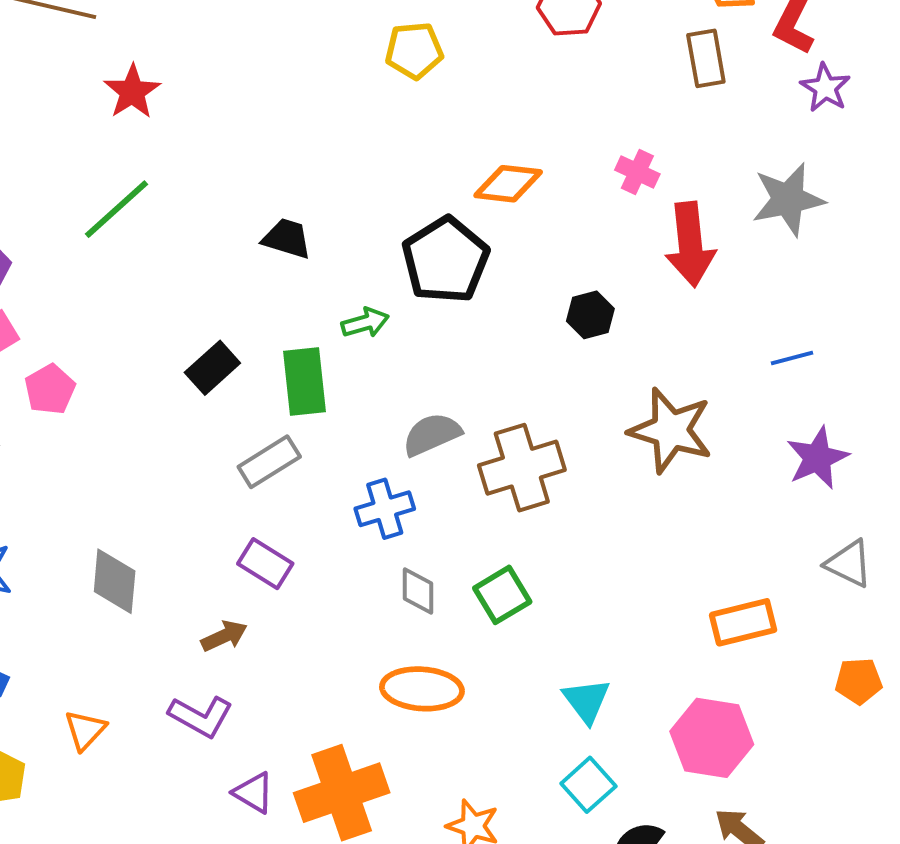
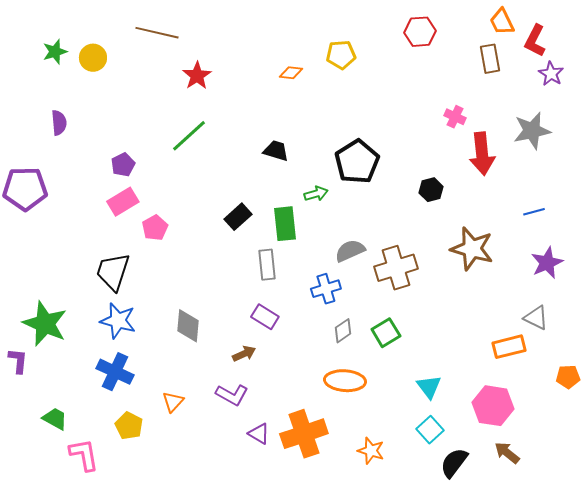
orange diamond: (508, 184) -> (291, 73), moved, size x0.7
gray rectangle: (269, 462) -> (267, 265), turned -64
gray triangle: (849, 564) -> (536, 318), moved
gray diamond: (418, 591) -> (343, 331), turned 55

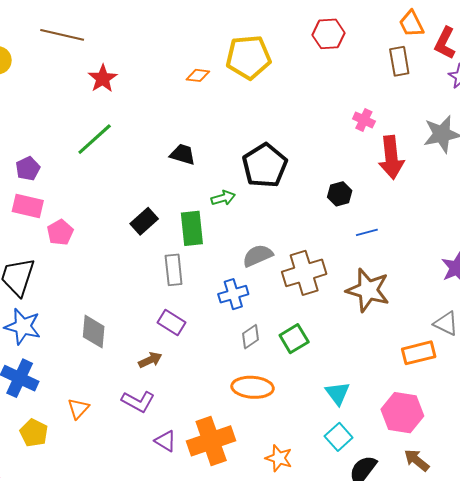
yellow pentagon: (341, 55) -> (248, 57), size x1.5
pink rectangle: (123, 202) -> (28, 206), turned 44
blue line: (534, 212) -> (367, 232), moved
brown star: (472, 249) -> (368, 290), moved

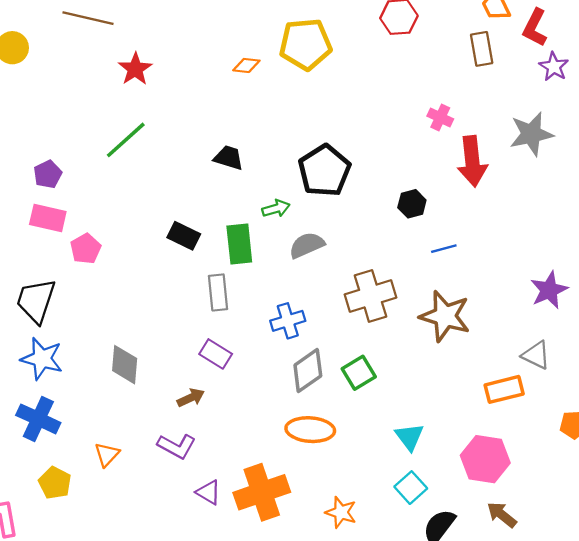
black rectangle: (144, 221) -> (184, 236), turned 68
gray semicircle: (258, 256) -> (307, 245), moved
gray diamond: (251, 337) -> (308, 370), size x1.5

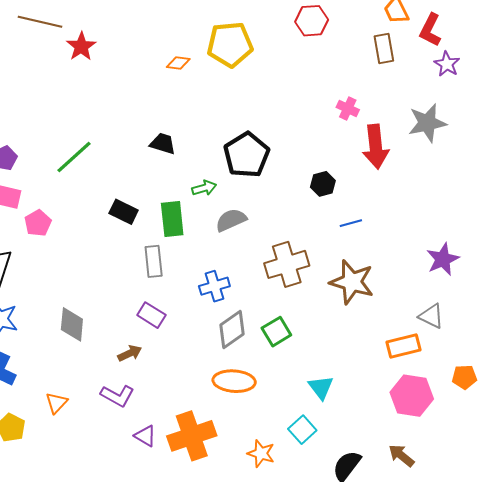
red star: (135, 69) -> (81, 46), moved
green line: (126, 140) -> (74, 157), moved
pink hexagon: (485, 459) -> (412, 396), moved
cyan square: (411, 488) -> (302, 430), moved

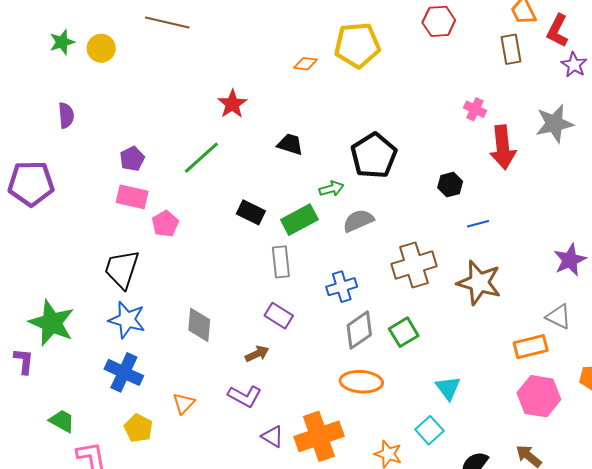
red star: (81, 46) -> (232, 104), moved
green rectangle: (172, 219) -> (299, 220), turned 68

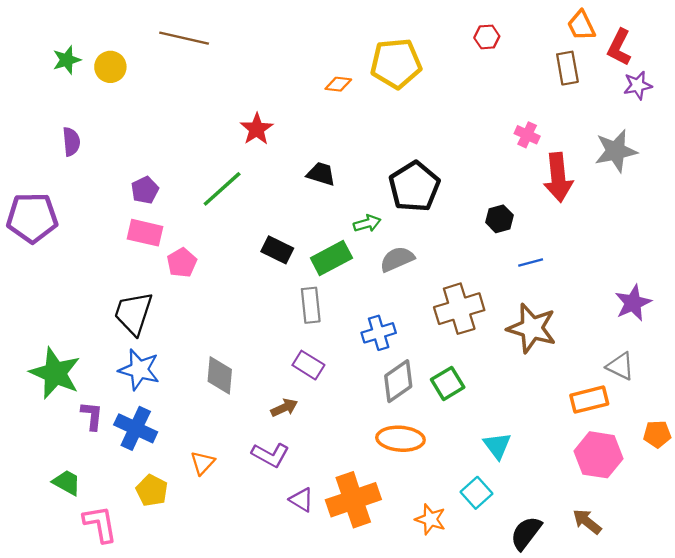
red hexagon: (439, 21) -> (487, 37), size x0.7
purple star: (574, 65) -> (638, 85), turned 30
purple L-shape: (24, 361) -> (92, 416), moved

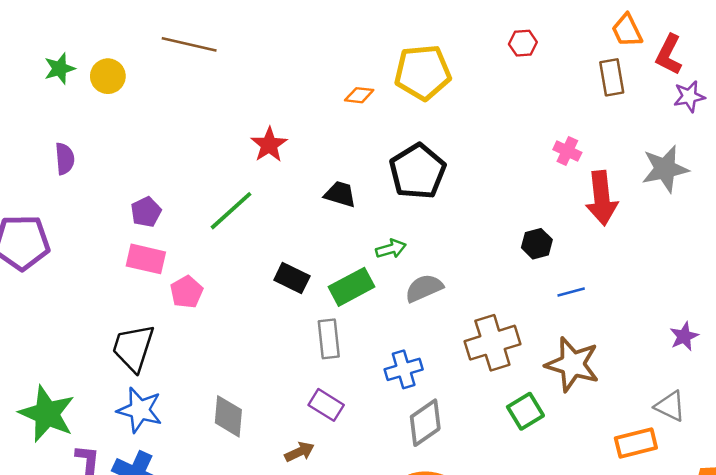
black pentagon: (414, 187) -> (418, 171), moved
purple star: (633, 303) -> (684, 336), size x0.7
green square: (448, 383) -> (525, 411), moved

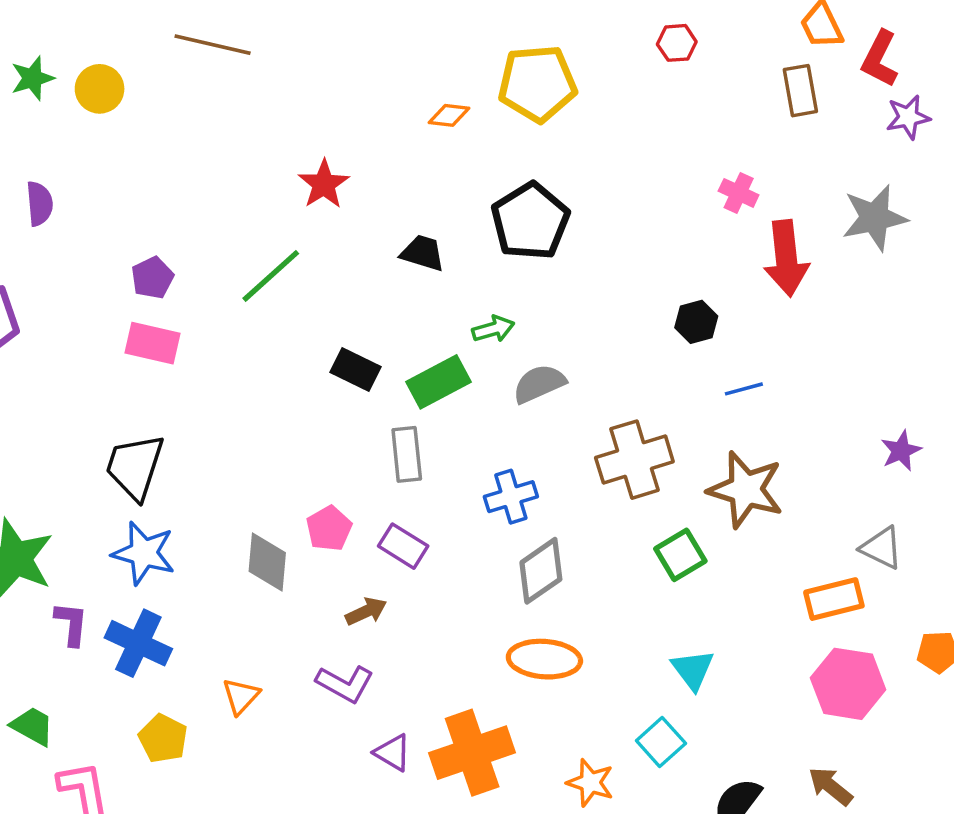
pink pentagon: (187, 292) -> (329, 528), moved

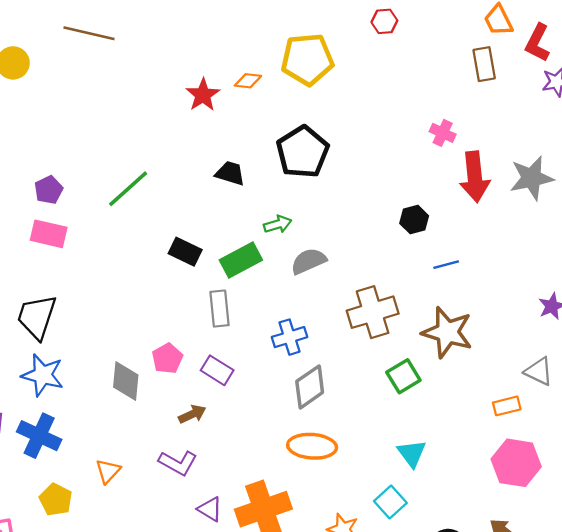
red hexagon: (677, 43) -> (384, 21), moved
red star: (324, 184) -> (203, 95), moved
gray star: (875, 218) -> (532, 178), moved
orange rectangle: (834, 599) -> (507, 406), size x0.7

